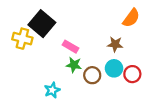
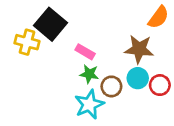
brown star: (115, 44) -> (139, 49), size x1.5
cyan star: (52, 90) -> (89, 104), moved, size x1.5

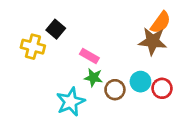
black square: (51, 24) -> (56, 29), size x0.6
brown star: (139, 49) -> (153, 41), moved
cyan star: (89, 104) -> (71, 102), moved

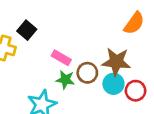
brown star: (153, 41) -> (116, 62), moved
brown circle: (115, 90) -> (87, 73), moved

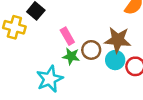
pink rectangle: (61, 58) -> (67, 36), turned 30

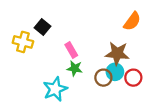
brown circle: (91, 50) -> (103, 78), moved

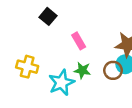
yellow cross: (23, 42) -> (27, 67), moved
green star: (75, 68) -> (82, 70), moved

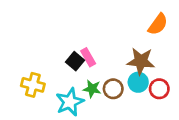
black square: (48, 16) -> (75, 61), moved
brown circle: (113, 70) -> (113, 89), moved

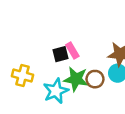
black square: (75, 61) -> (61, 54), turned 35
green star: (92, 89) -> (76, 79), size x1.5

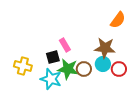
black square: (61, 54) -> (53, 57), moved
cyan star: (56, 91) -> (51, 79), turned -30

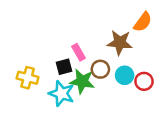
brown star: (105, 48) -> (120, 43), moved
brown circle: (84, 69) -> (100, 69), moved

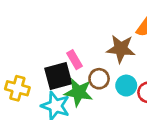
black square: (64, 67) -> (58, 76), size x1.5

